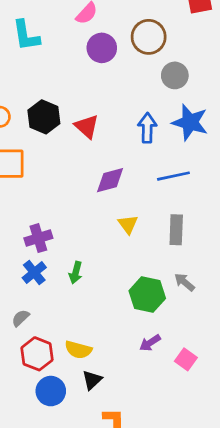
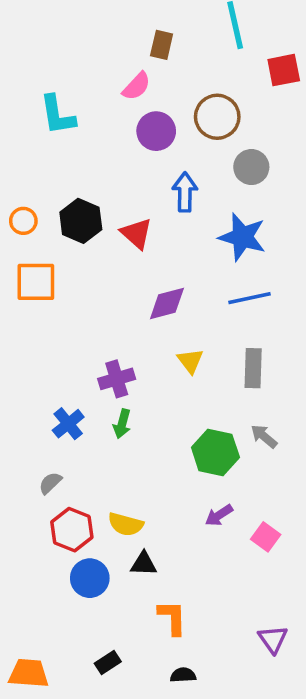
blue star: (190, 122) -> (242, 237), moved
blue arrow: (147, 128) -> (185, 192), moved
purple cross: (38, 238) -> (117, 379), moved
black triangle: (92, 380) -> (144, 564), turned 45

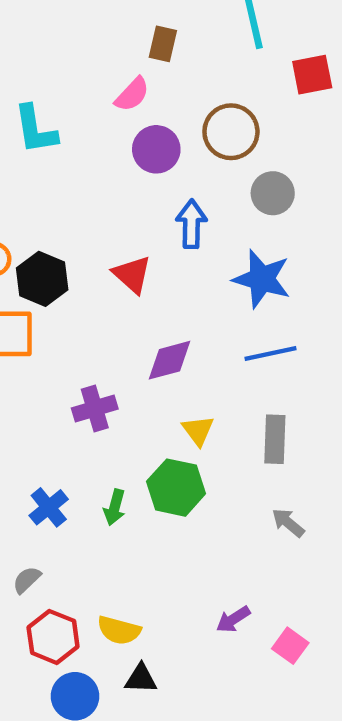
black hexagon: (81, 221) -> (42, 279), moved
purple cross: (117, 379) -> (95, 408), moved
green hexagon: (215, 452) -> (176, 488), moved

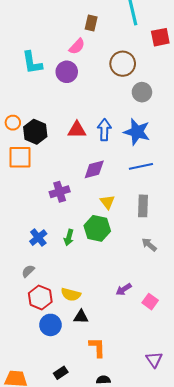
purple circle: (156, 149) -> (67, 72), moved
blue arrow: (191, 224) -> (104, 130), moved
red triangle: (132, 275) -> (77, 130), turned -42

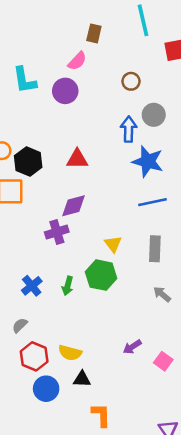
brown circle: (123, 64) -> (131, 81), size x0.6
blue arrow: (104, 130) -> (129, 129), moved
purple diamond: (94, 169) -> (74, 206), moved

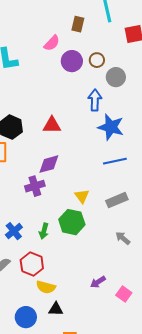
brown rectangle: (94, 33) -> (78, 24), moved
purple circle: (65, 91) -> (72, 61), moved
gray circle: (154, 115) -> (116, 77), moved
gray rectangle: (155, 249) -> (117, 200), turned 65
red hexagon: (34, 356) -> (32, 264), moved

